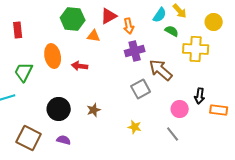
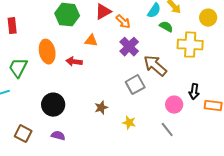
orange arrow: (129, 26) -> (123, 22), turned -35
orange triangle: (94, 36) -> (91, 41), moved
purple cross: (135, 51) -> (129, 47), turned -30
brown star: (94, 110) -> (101, 108), moved
brown square: (29, 138) -> (23, 134), size x0.7

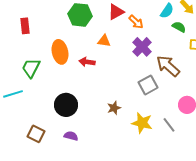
yellow star: (129, 123) -> (142, 123), size x1.5
gray line: (167, 130) -> (169, 125), moved

